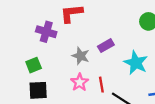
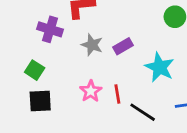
gray star: (81, 56) -> (92, 45), moved
green square: (34, 65) -> (35, 70), turned -35

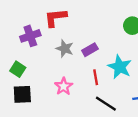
purple cross: (50, 29) -> (30, 36), turned -36
red line: (117, 94) -> (96, 77), moved

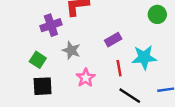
gray star: (65, 49) -> (71, 50), moved
cyan star: (120, 67) -> (144, 57), turned -30

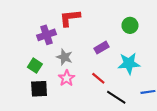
green circle: (157, 14) -> (130, 25), moved
red line: (119, 68) -> (98, 78), moved, turned -40
pink star: (86, 78) -> (67, 78), moved

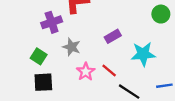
green circle: (130, 25) -> (161, 14), moved
pink star: (67, 78) -> (86, 72), moved

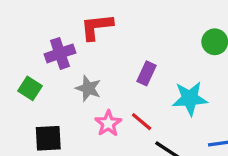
purple rectangle: (113, 36) -> (147, 73), turned -35
green square: (39, 56) -> (30, 88), moved

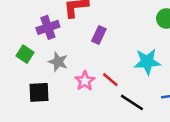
purple rectangle: (147, 73) -> (99, 35), moved
gray star: (88, 88) -> (58, 62), moved

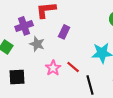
gray star: (58, 62) -> (37, 44), moved
black line: (132, 102) -> (90, 85), turned 42

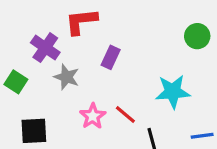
purple cross: (24, 26) -> (45, 48), turned -36

